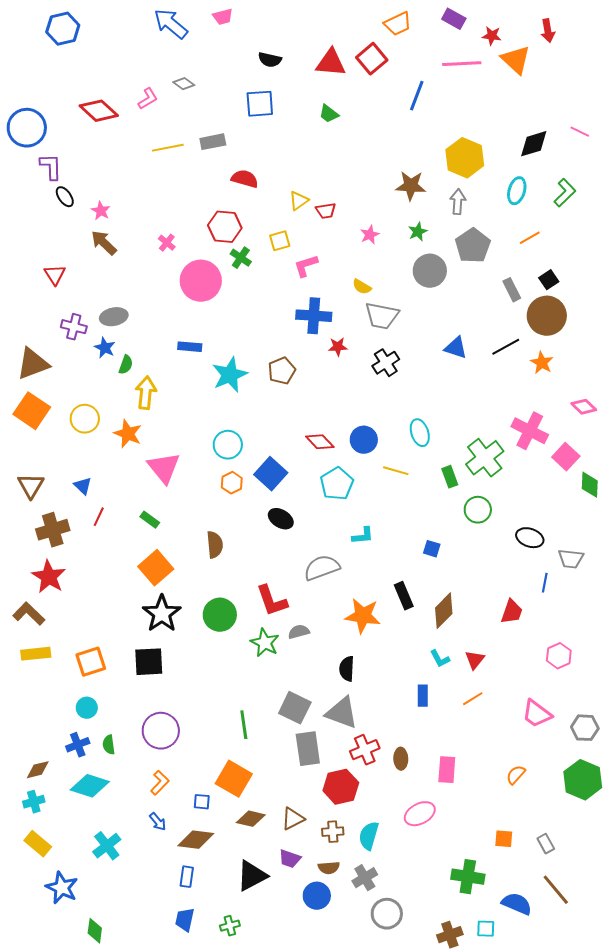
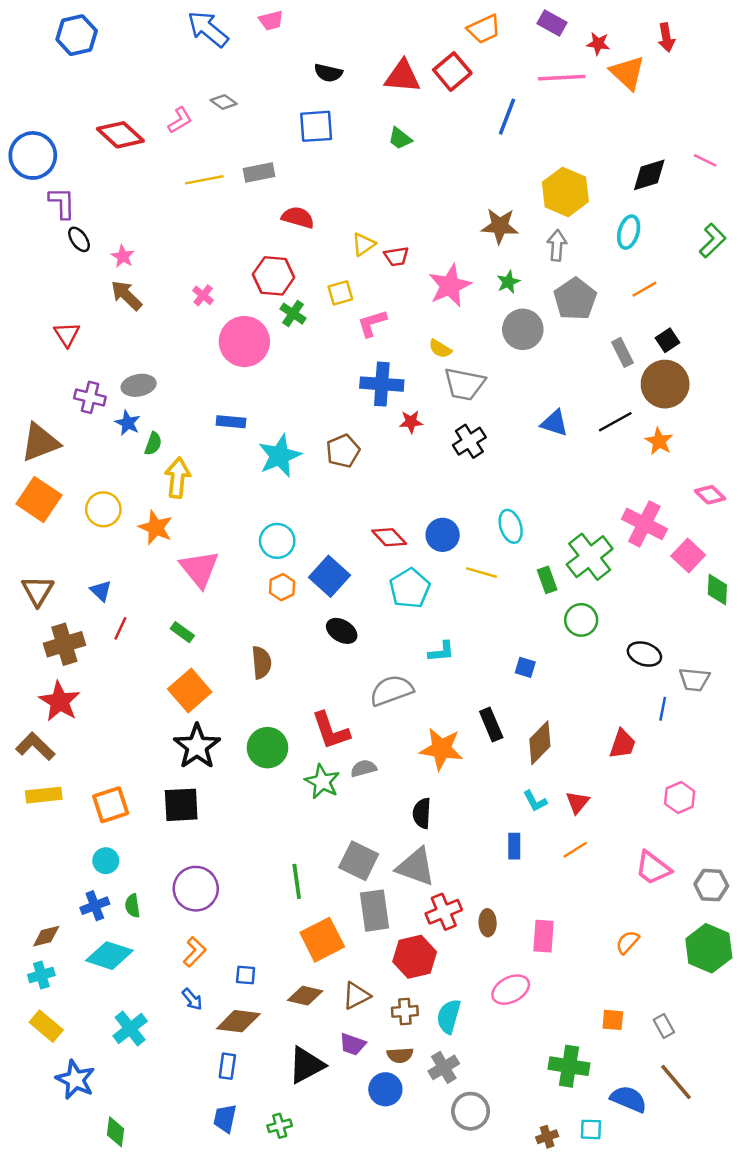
green L-shape: (565, 193) -> (712, 241), moved
pink star: (370, 235) -> (450, 286), size x1.8
orange square: (234, 779) -> (322, 940), moved, turned 33
brown cross: (450, 935) -> (547, 1137), size x0.7

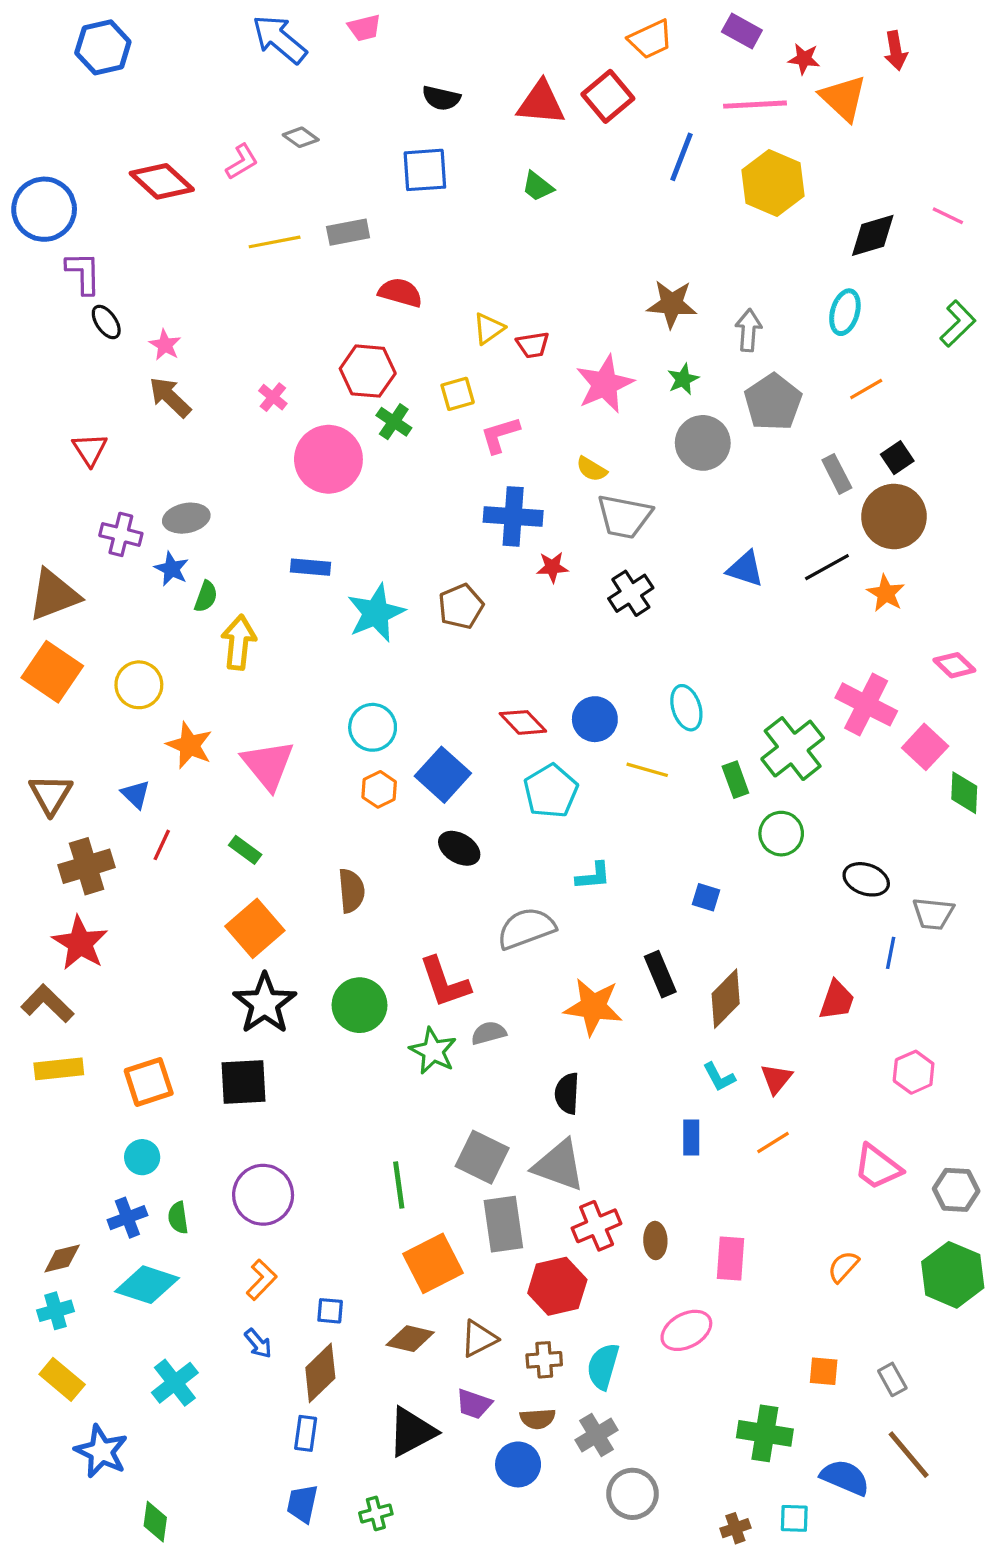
yellow hexagon: (565, 192) -> (773, 183), moved
orange star: (156, 528) -> (190, 745), moved
brown diamond: (238, 1021) -> (320, 1373), turned -51

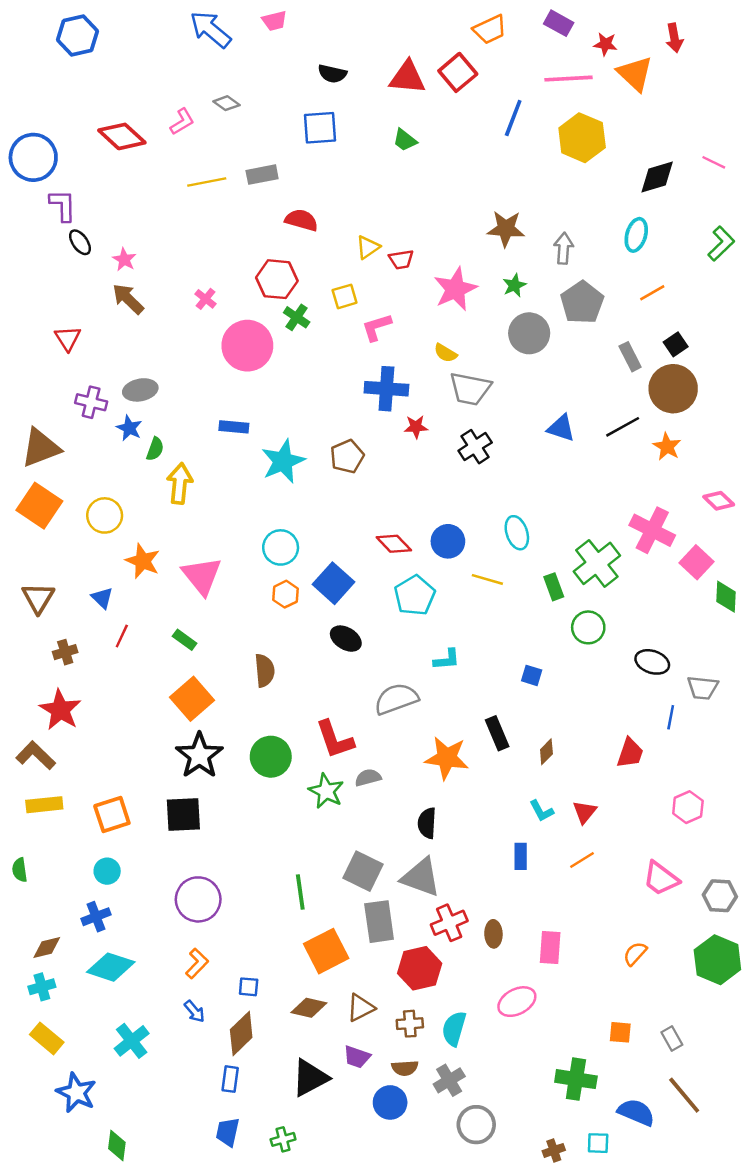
brown cross: (87, 866) -> (65, 652), size x0.6
brown diamond: (726, 999) -> (546, 752), size x0.6
green semicircle: (178, 1218) -> (20, 870), moved

